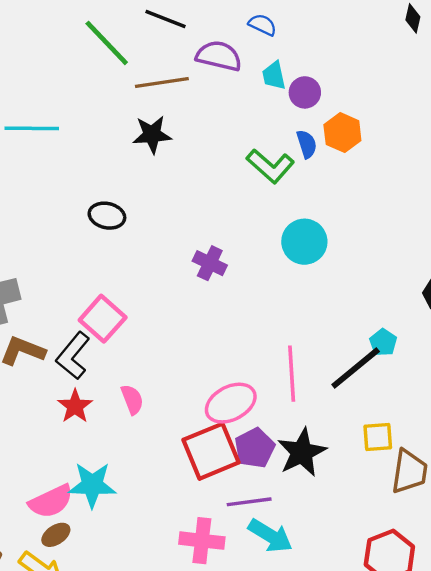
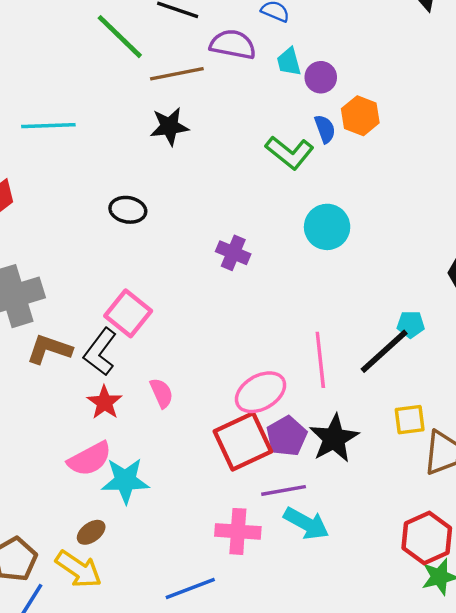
cyan pentagon: (383, 342) -> (411, 324), turned -30
pink semicircle: (51, 501) -> (90, 459), moved

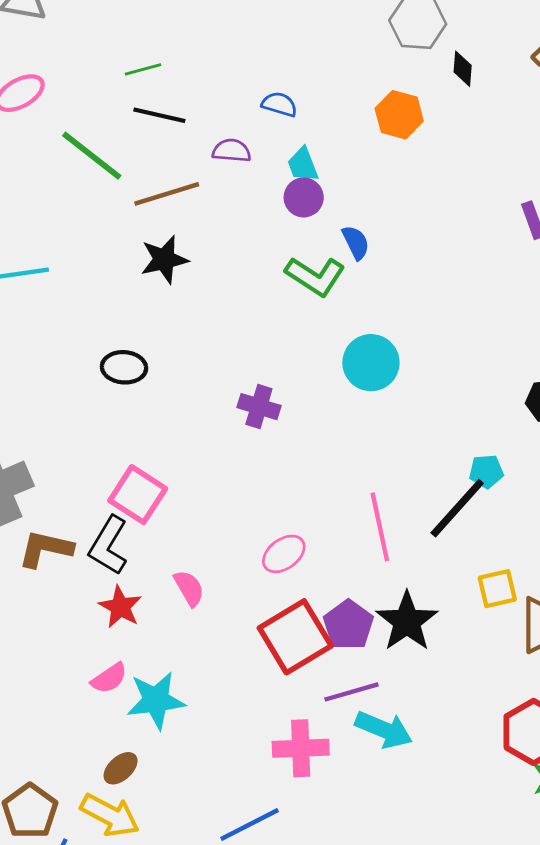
purple semicircle: (233, 44) -> (232, 151), size x0.7
purple circle: (321, 77) -> (304, 197), moved
orange hexagon: (360, 116) -> (399, 115), moved
pink ellipse: (261, 392) -> (284, 554), moved, size x0.7
pink semicircle: (90, 459) -> (109, 678), size x0.7

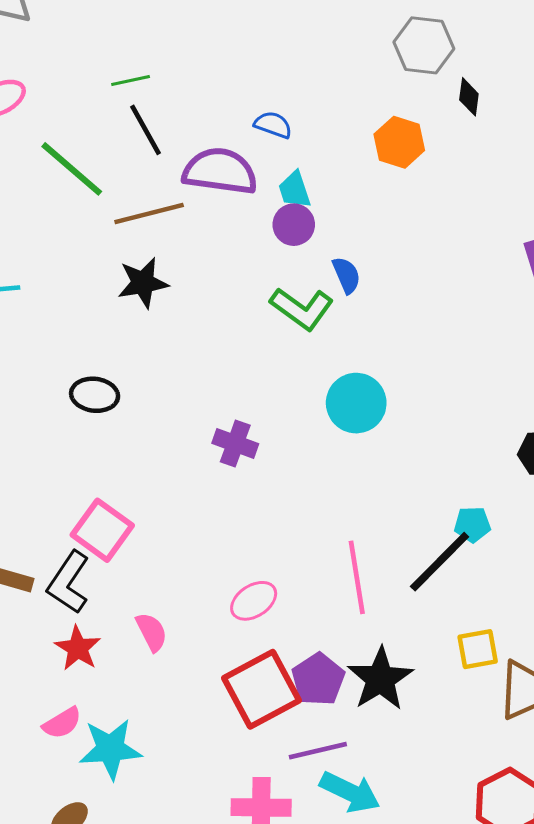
black line: (159, 115) -> (145, 130), turned 45
purple semicircle: (232, 151) -> (220, 171), size x1.8

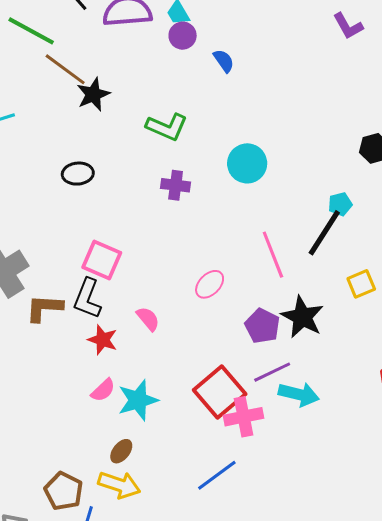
brown line: (149, 214) -> (65, 69), moved, turned 63
green L-shape: (302, 309) -> (167, 127), moved
cyan circle: (356, 403) -> (247, 163), moved
red square: (261, 689) -> (220, 392), moved

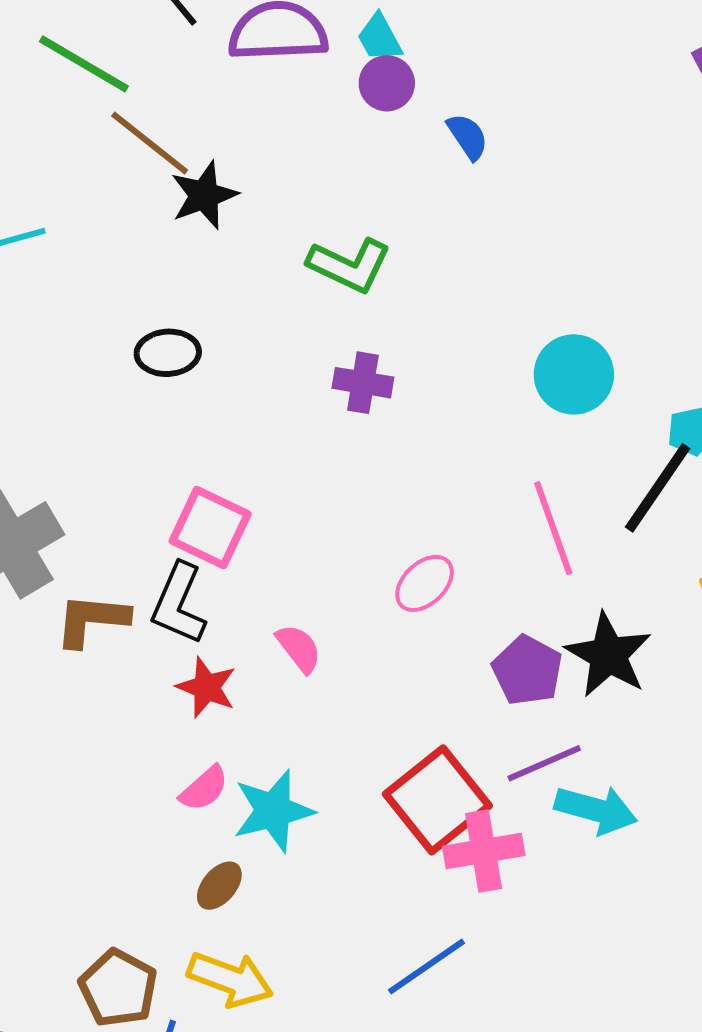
cyan circle: (247, 163) -> (574, 374), moved
brown ellipse: (121, 451) -> (219, 886), moved

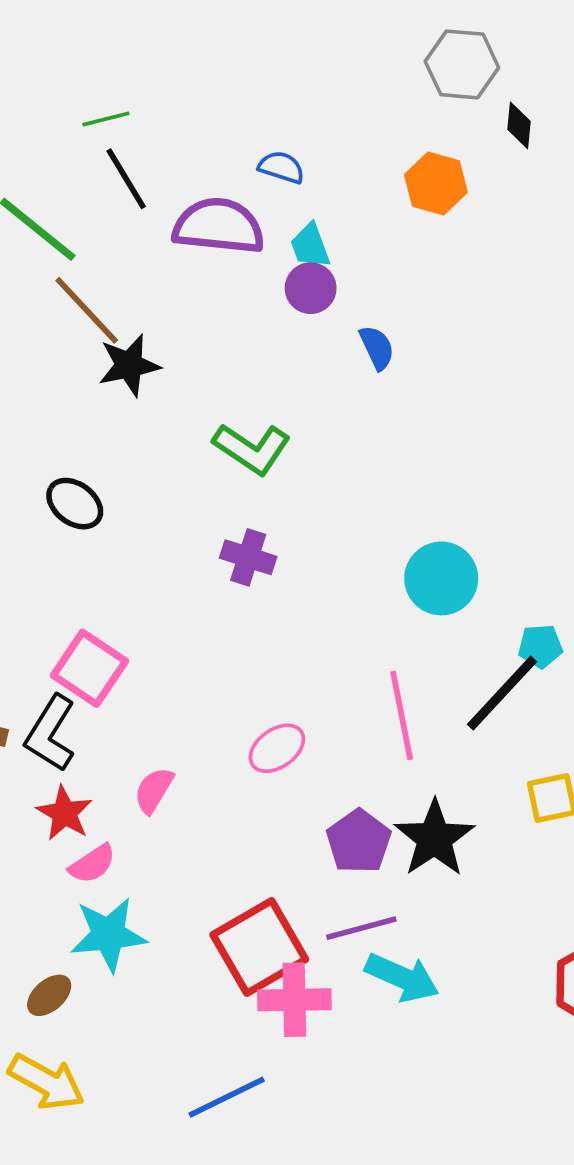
black ellipse: (168, 353) -> (75, 504), turned 32
pink semicircle: (299, 648) -> (154, 790), turned -120
pink semicircle: (204, 789) -> (92, 864), moved

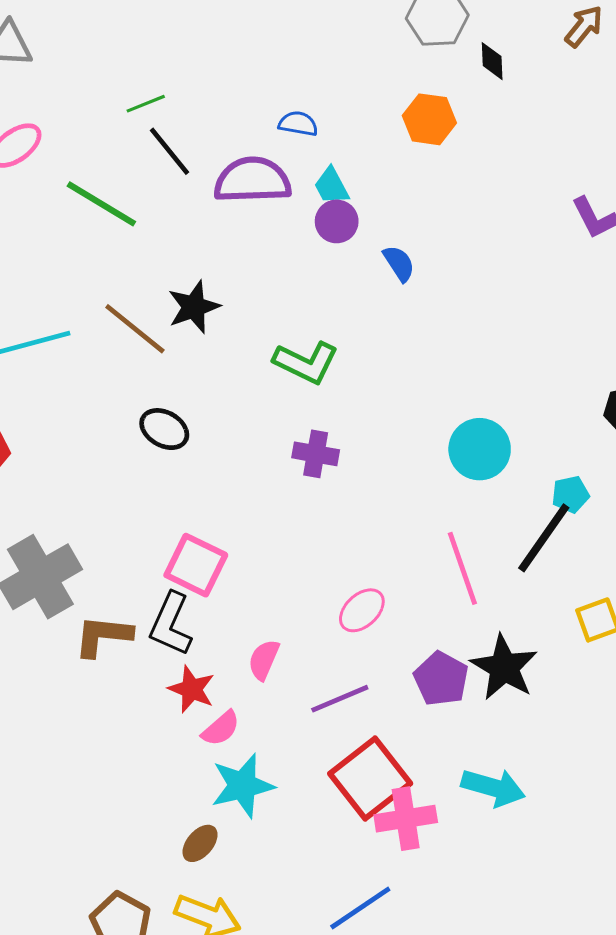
brown line: (87, 310) -> (135, 329), moved
purple line: (361, 928) -> (340, 699), moved

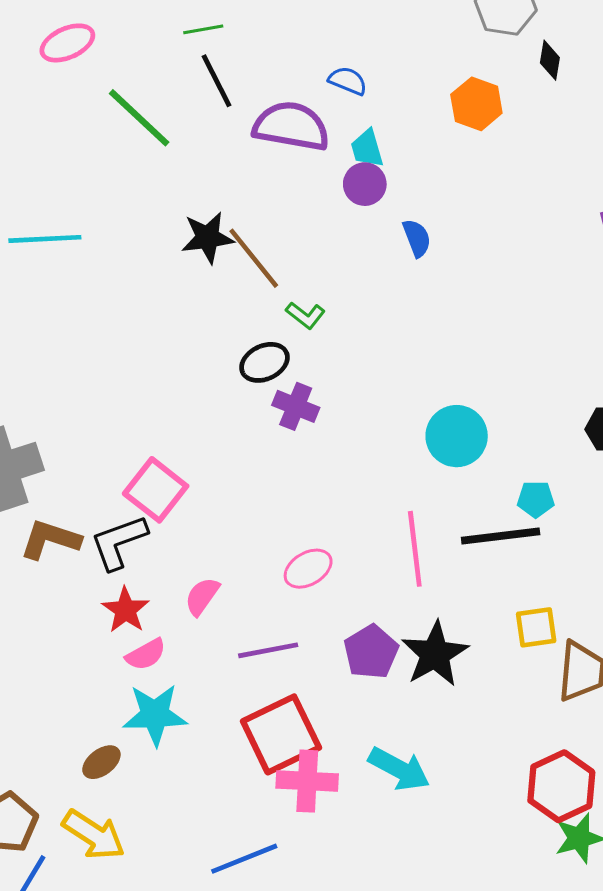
brown line: (135, 329) -> (254, 258), moved
green L-shape: (306, 362) -> (305, 315), size x0.6
black ellipse: (164, 429) -> (264, 362), moved, turned -66
black line: (544, 538) -> (501, 536), turned 36
black L-shape: (171, 624) -> (119, 542), turned 34

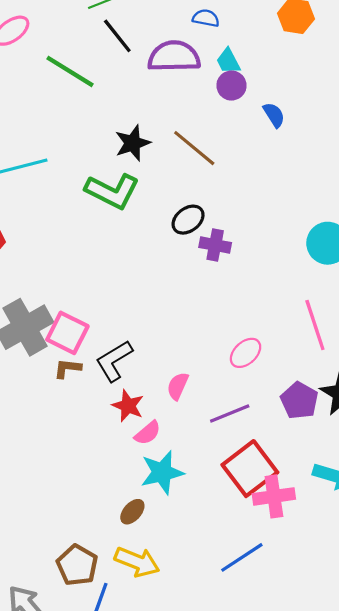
brown line: (254, 258) -> (194, 148), moved
green L-shape: (305, 315) -> (112, 191), moved, size x2.0
pink square: (156, 490) -> (67, 333), moved
brown L-shape: (50, 539) -> (68, 368), size x0.7

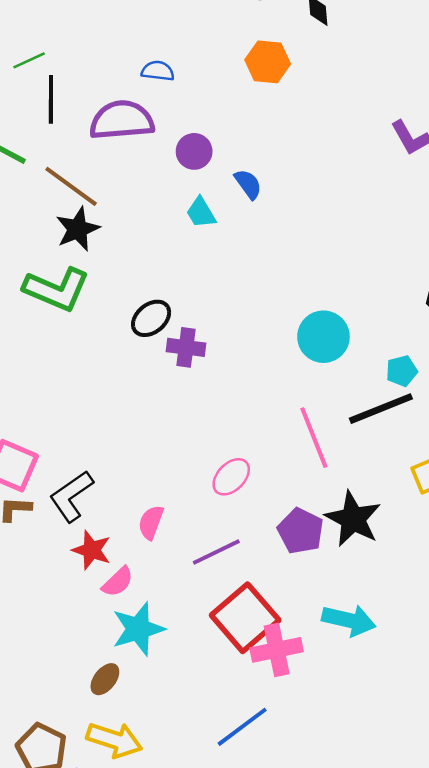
black line: (117, 36) -> (51, 99), turned 42
cyan trapezoid: (228, 61) -> (201, 213), moved
brown line: (194, 148) -> (71, 186), moved

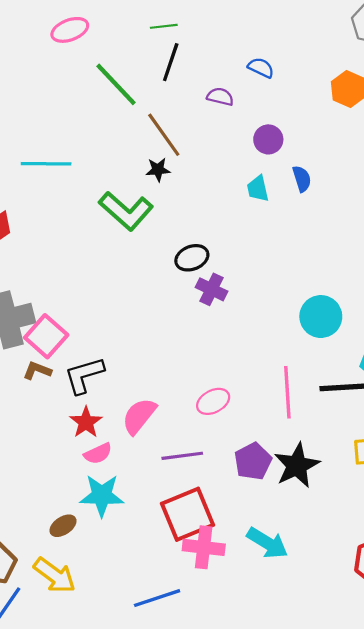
purple semicircle: (122, 120) -> (220, 97), size x0.5
black star: (78, 229) -> (158, 170), size x0.7
pink semicircle: (151, 522) -> (139, 416), size x1.4

